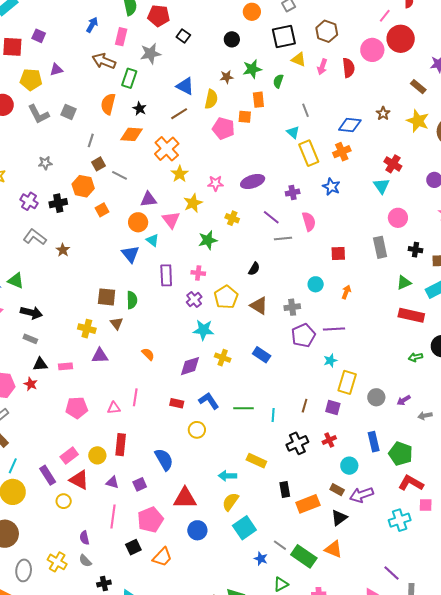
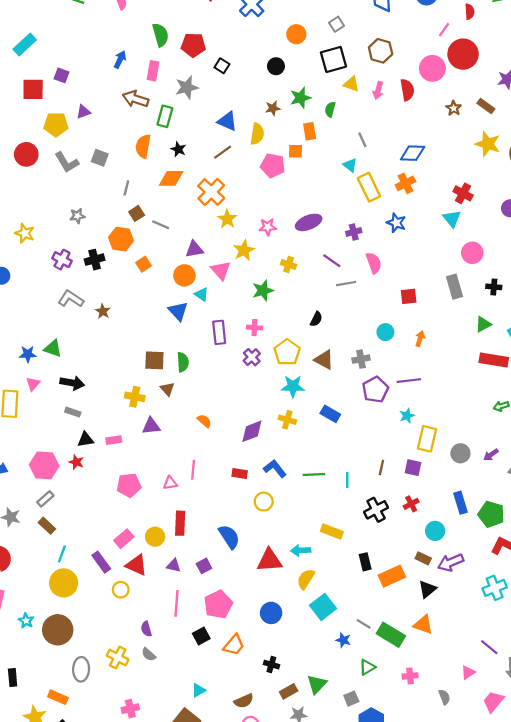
brown star: (383, 113) -> (454, 108), moved
cyan star: (203, 330) -> (293, 386), moved
red triangle: (185, 498) -> (269, 560), moved
black cross: (104, 584) -> (271, 665), moved, turned 32

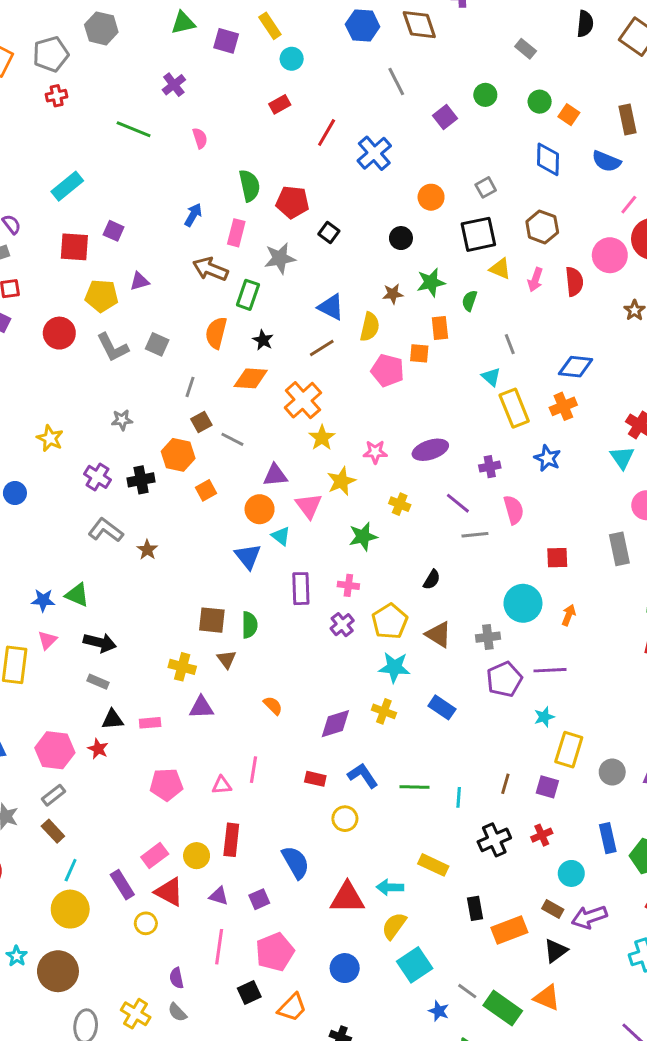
cyan circle: (385, 332) -> (523, 603), size x1.6

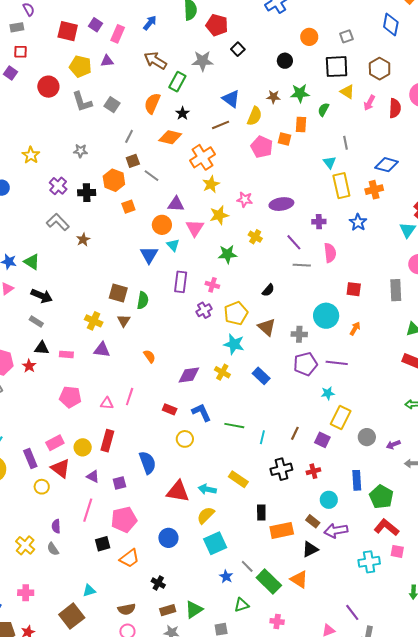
pink rectangle: (236, 233) -> (118, 34), moved

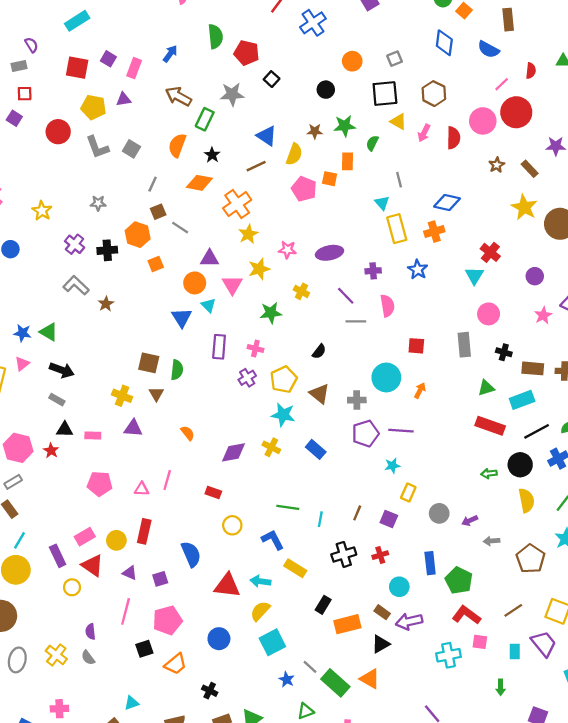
blue L-shape: (201, 412) -> (273, 540), moved
yellow rectangle: (341, 418) -> (408, 493), size x0.7
black rectangle: (261, 512) -> (323, 605), turned 35

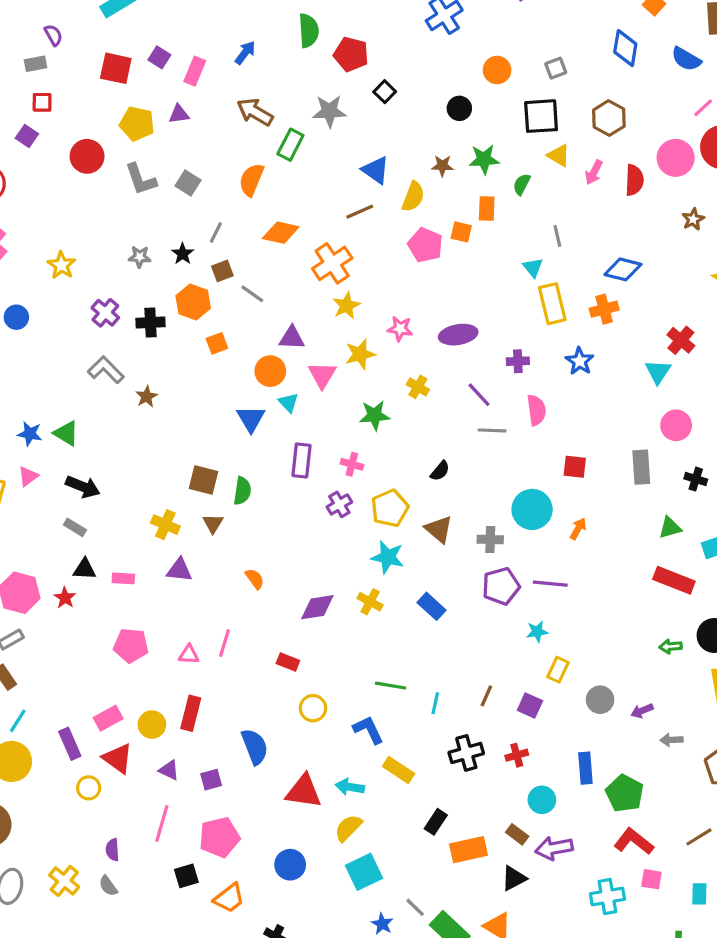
black star: (212, 155) -> (183, 254), moved

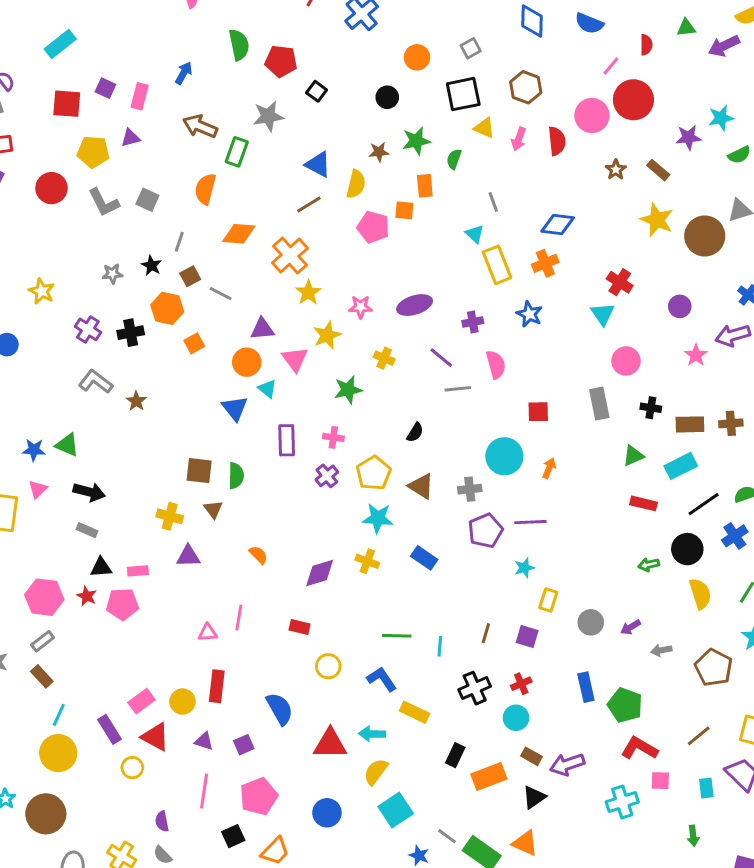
red rectangle: (674, 580) -> (643, 503), size x0.7
pink pentagon: (131, 645) -> (122, 604), moved
cyan circle: (542, 800) -> (516, 718), moved

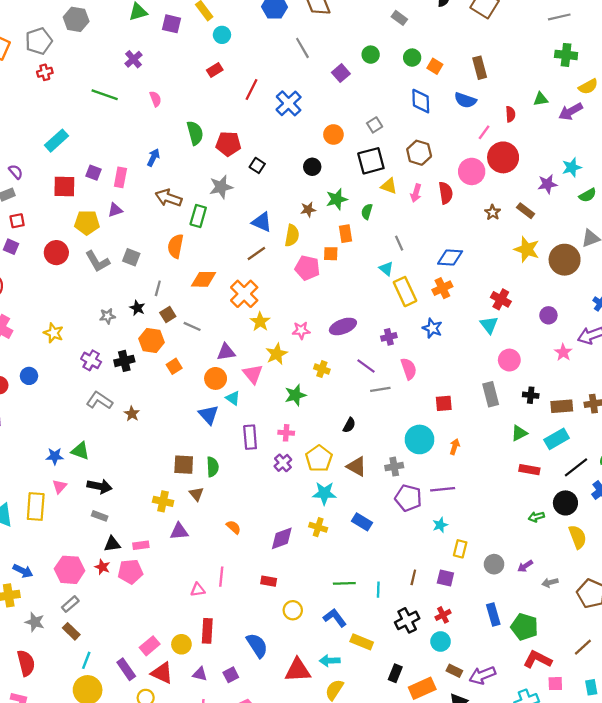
purple pentagon: (486, 531) -> (408, 498), turned -30

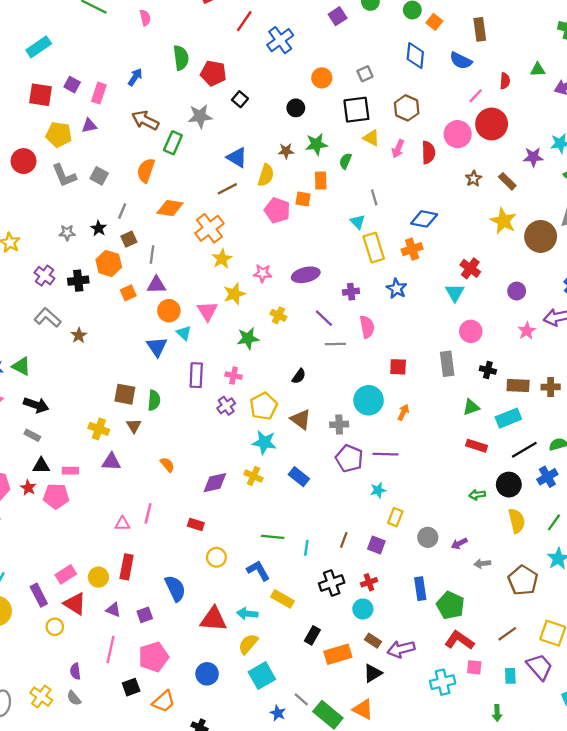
gray line: (192, 326) -> (152, 255), turned 66
purple triangle: (226, 352) -> (156, 285), moved

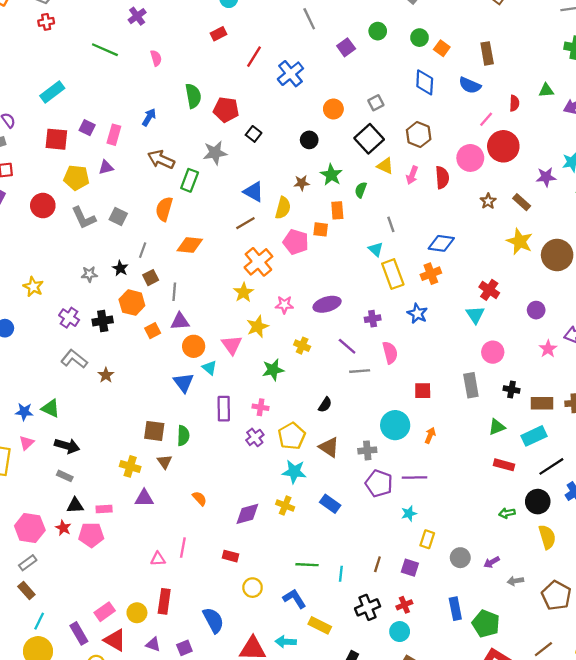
black square: (356, 110) -> (369, 139), turned -32
green star: (316, 144) -> (331, 175), turned -30
orange cross: (209, 228) -> (258, 262), moved

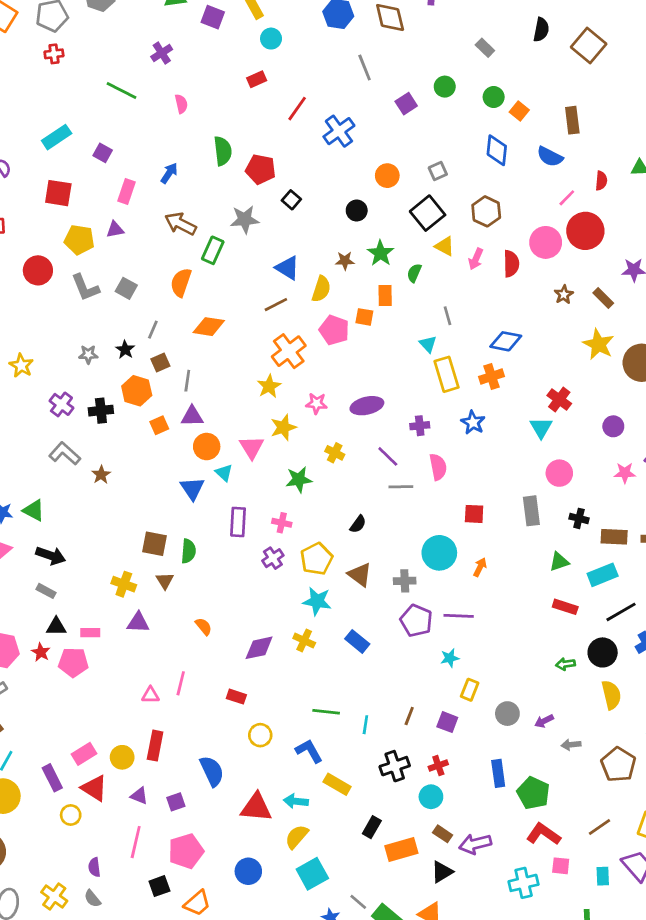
purple square: (87, 128) -> (103, 153), moved
pink star: (548, 349) -> (625, 473), turned 30

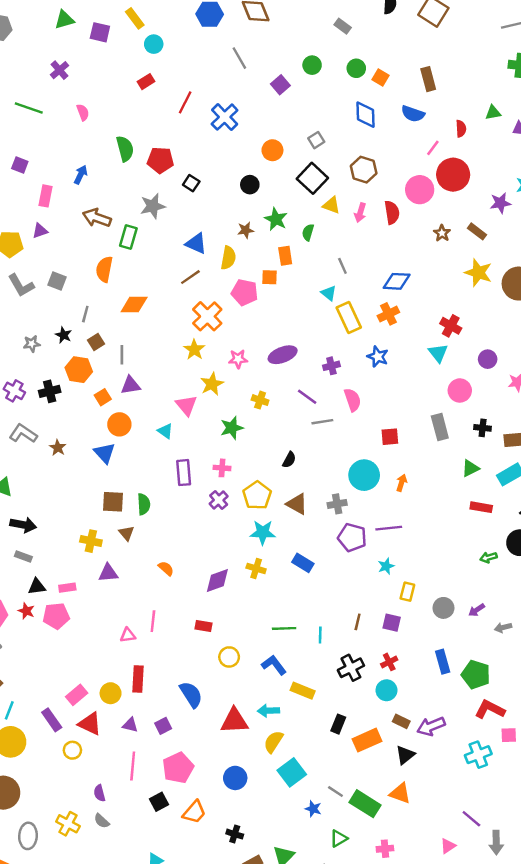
purple circle: (613, 426) -> (488, 359), moved
orange circle: (207, 447) -> (119, 424), moved
blue triangle: (192, 489) -> (105, 453), moved

